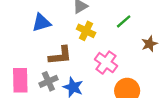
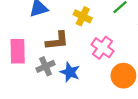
pink rectangle: (20, 80) -> (18, 51), moved

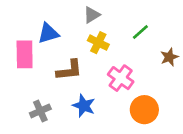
pink rectangle: (18, 51) -> (25, 54), moved
gray cross: (46, 66) -> (40, 111), moved

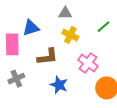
gray triangle: (92, 15) -> (65, 13), turned 32
gray cross: (40, 111) -> (16, 79), moved

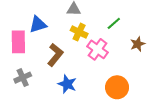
brown L-shape: (47, 57) -> (55, 55), turned -45
pink cross: (88, 63) -> (98, 49), moved

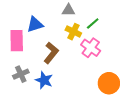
green line: (114, 23) -> (93, 23), moved
blue star: (67, 84) -> (44, 80), moved

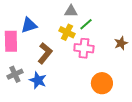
gray triangle: (68, 10) -> (71, 11), moved
pink cross: (91, 48) -> (84, 48), turned -30

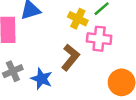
brown L-shape: (45, 53) -> (70, 57), moved

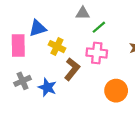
yellow cross: (78, 19) -> (57, 47), moved

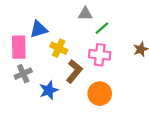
gray cross: (23, 81) -> (23, 74), moved
blue star: (47, 87) -> (49, 90), turned 30
orange circle: (116, 91) -> (100, 94), moved

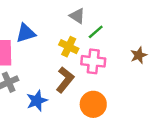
gray triangle: (85, 14) -> (77, 16), turned 32
yellow cross: (59, 48) -> (69, 47), moved

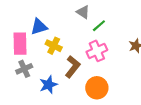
yellow cross: (69, 47) -> (54, 46), moved
pink cross: (93, 61) -> (97, 51), turned -30

